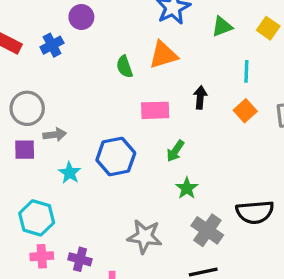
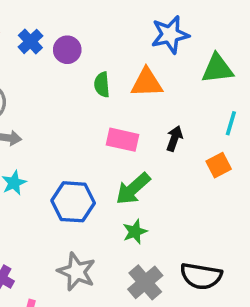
purple circle: (81, 17) -> (67, 50), moved
green triangle: (222, 27) -> (217, 69), size x1.4
blue cross: (52, 45) -> (30, 41), turned -30
green arrow: (175, 151) -> (133, 189), size x1.5
blue hexagon: (116, 157) -> (73, 202), moved

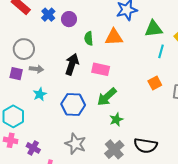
cyan line: (231, 123) -> (161, 51), moved
black arrow: (174, 138) -> (72, 64), moved, size x1.5
green star: (135, 232) -> (116, 119), moved

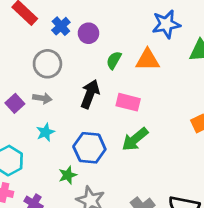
green semicircle: (89, 38) -> (114, 60), turned 32
gray circle: (24, 49) -> (47, 64), moved
purple square: (16, 74) -> (15, 103), turned 32
green star: (116, 119) -> (68, 175), moved

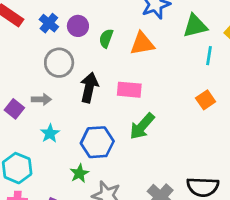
green semicircle: (114, 60) -> (106, 38), moved
gray circle: (47, 64) -> (59, 63), moved

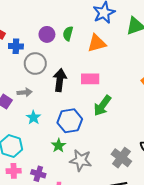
blue cross: (49, 23) -> (16, 46), moved, turned -32
green semicircle: (106, 38) -> (68, 34), moved

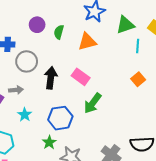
purple circle: (47, 34) -> (37, 25), moved
pink rectangle: (90, 79) -> (81, 77), turned 36

